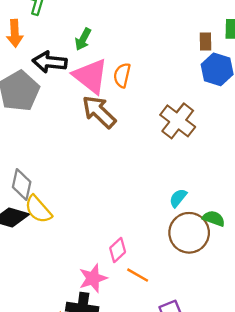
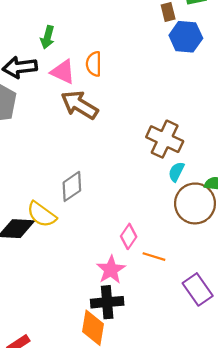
pink triangle: (90, 76) -> (63, 72), size x0.7
brown cross: (178, 121) -> (165, 139), moved
gray diamond: (22, 185) -> (72, 186), moved, turned 56

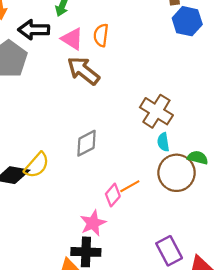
cyan semicircle: (176, 172) -> (163, 142), turned -42
gray diamond: (72, 186) -> (87, 143), moved
yellow semicircle: (42, 214) -> (37, 165), turned -92
orange line: (154, 257) -> (130, 186), moved, turned -54

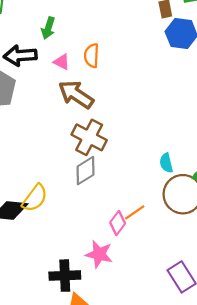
pink triangle: (72, 39) -> (62, 62), size x0.7
brown cross: (156, 111) -> (89, 137), moved
pink star: (93, 223) -> (99, 254), turned -30
black cross: (86, 252) -> (65, 276), moved

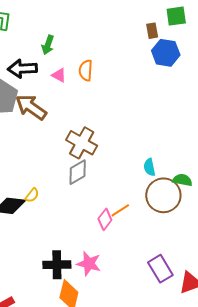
brown arrow: (76, 94) -> (31, 107), moved
yellow semicircle: (35, 198) -> (32, 195), size x0.6
pink star: (99, 254) -> (89, 264), moved

